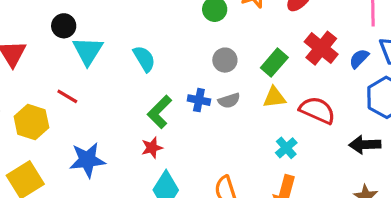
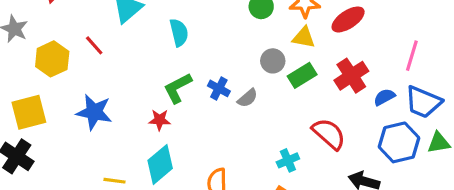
gray circle: (225, 60) -> (273, 61), moved
yellow triangle: (274, 97) -> (304, 37), moved
gray semicircle: (229, 101) -> (247, 98), turned -40

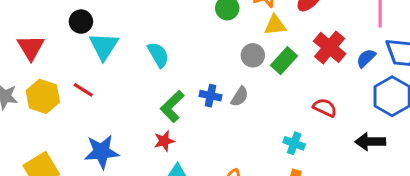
yellow hexagon: (52, 59) -> (43, 96), moved
red semicircle: (329, 134) -> (325, 108), size x0.7
cyan cross: (288, 160) -> (294, 143), turned -30

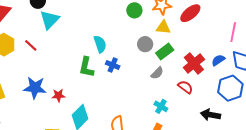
red cross: (330, 47) -> (194, 64), moved
cyan semicircle: (158, 55) -> (100, 44), moved
gray semicircle: (240, 97) -> (157, 73), moved
green L-shape: (172, 106) -> (86, 67), turned -45
red star: (164, 141) -> (58, 95), moved

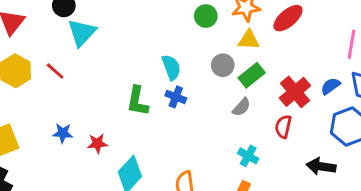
cyan semicircle: (100, 44) -> (171, 67), moved
red semicircle: (185, 87) -> (283, 127), turned -112
blue star: (35, 88) -> (63, 133), size x0.6

